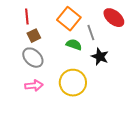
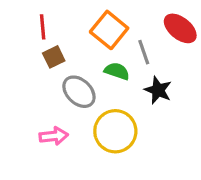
gray ellipse: (33, 58) -> (79, 92), moved

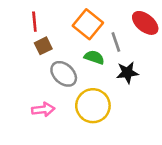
black star: (158, 90) -> (127, 73), turned -30

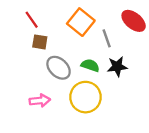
red line: (34, 22) -> (32, 20), turned -30
brown square: (43, 46) -> (40, 42), turned 35
green semicircle: (94, 57) -> (90, 65), moved

